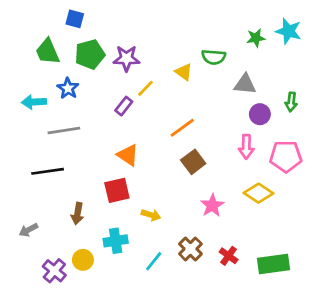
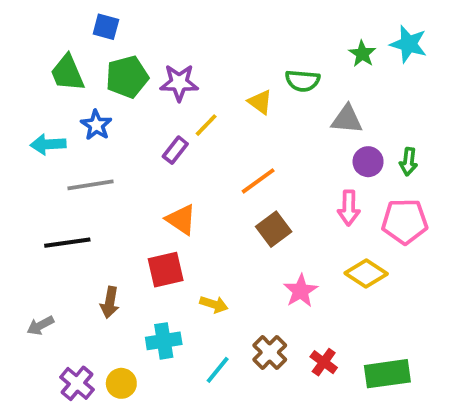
green star: (256, 38) -> (362, 54), turned -30
green arrow: (291, 102) -> (409, 162), moved
yellow circle: (83, 260) -> (121, 383), moved

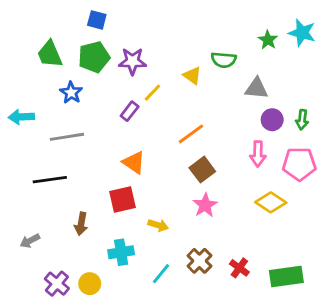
blue square: (106, 27) -> (97, 20), moved
cyan arrow: (48, 144) -> (21, 117), moved
pink star: (301, 291) -> (205, 205), moved

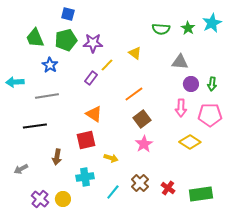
cyan star: (302, 33) -> (212, 23), turned 30
green semicircle: (224, 60) -> (161, 29), moved

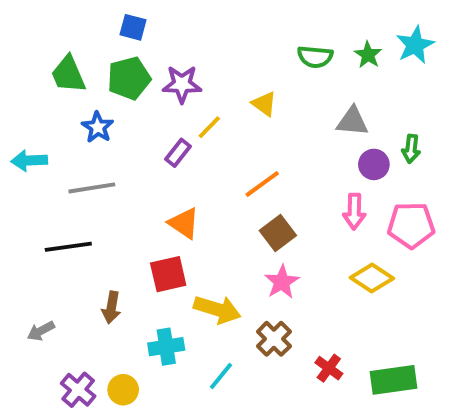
green arrow: (212, 84) -> (411, 149), moved
yellow arrow: (111, 158) -> (217, 309), size x1.6
brown cross: (140, 183) -> (274, 339), moved

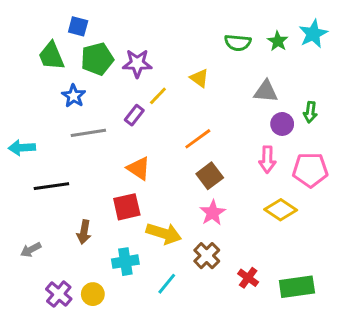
blue square: (133, 27) -> (78, 26), moved
cyan arrow: (29, 161) -> (22, 148), moved
gray line: (92, 188) -> (88, 133), moved

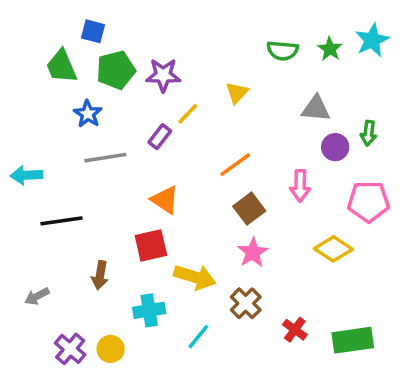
yellow triangle: (199, 78) -> (237, 93), turned 36
pink arrow: (267, 159) -> (300, 186), moved

